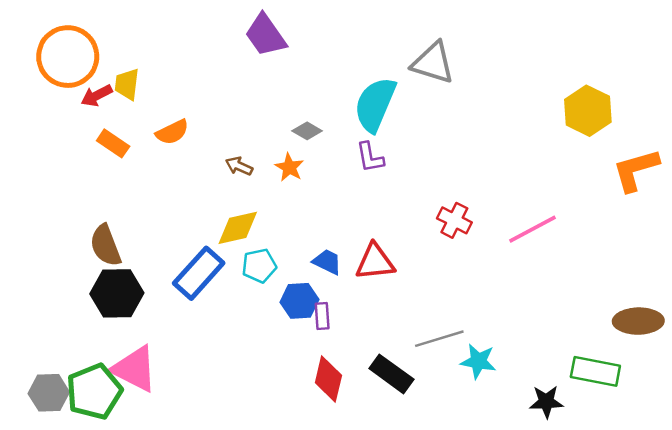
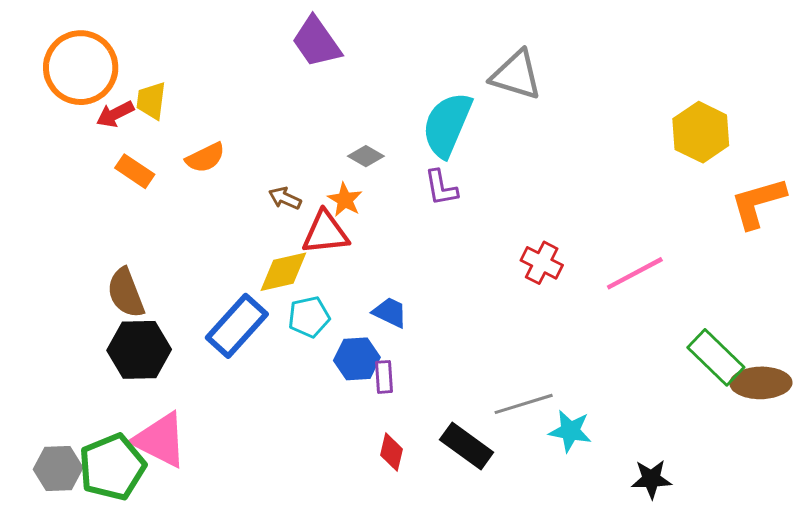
red triangle: (375, 262) -> (325, 233), moved
green rectangle: (595, 371) -> (716, 357), moved, turned 33
red diamond: (328, 379) -> (391, 452), size x0.7

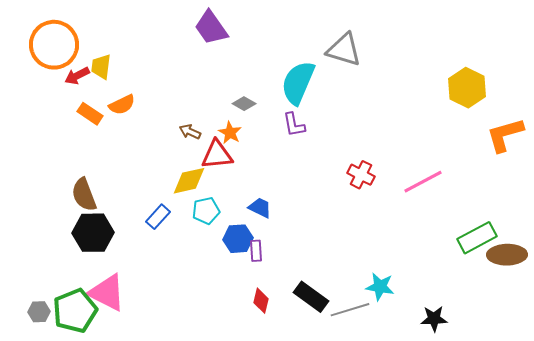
orange semicircle: (205, 158) -> (122, 105), moved
blue rectangle: (237, 326) -> (158, 217), size x0.6
green rectangle: (716, 357) -> (477, 238), turned -72
gray line: (524, 404) -> (350, 310), moved
gray hexagon: (58, 469) -> (39, 312), size x0.7

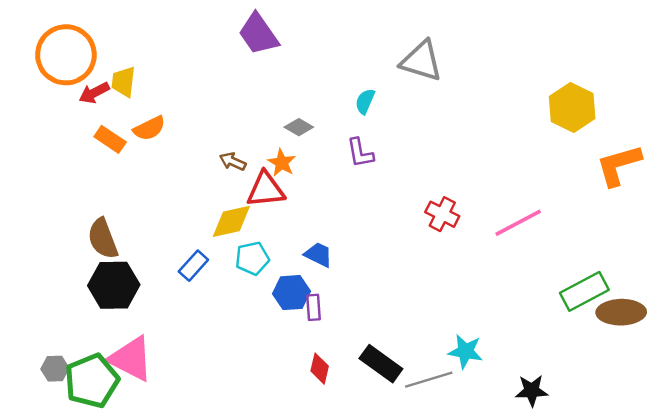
cyan semicircle: (298, 83) -> (365, 101), size x0.5
gray hexagon: (39, 312) -> (55, 369), moved

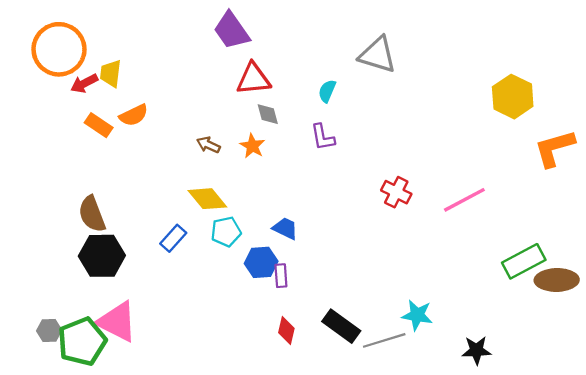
gray diamond: (299, 127) -> (268, 114), turned 45
red triangle: (266, 190) -> (253, 79), moved
yellow diamond: (231, 221) -> (207, 199), turned 63

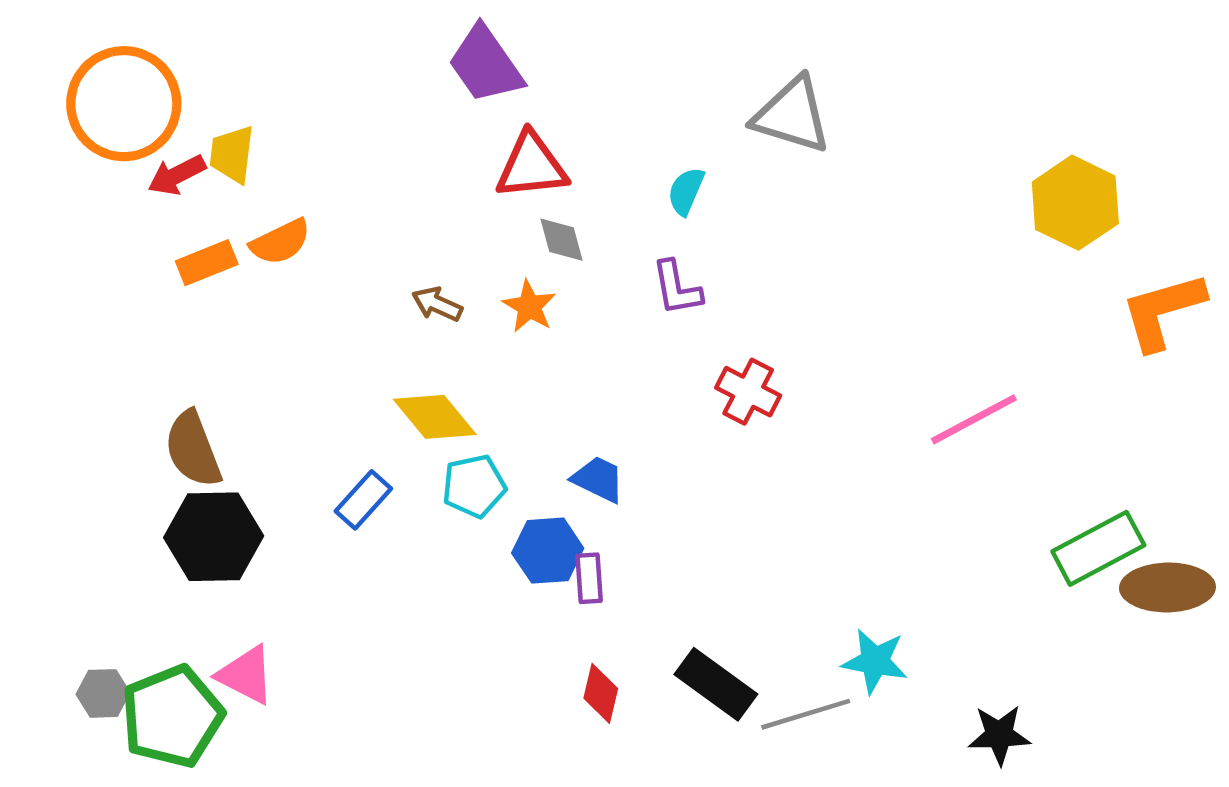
orange rectangle: (99, 125) -> (207, 263), turned -56
red cross: (396, 192) -> (748, 392), moved
pink triangle: (117, 322) -> (246, 675), size x0.7

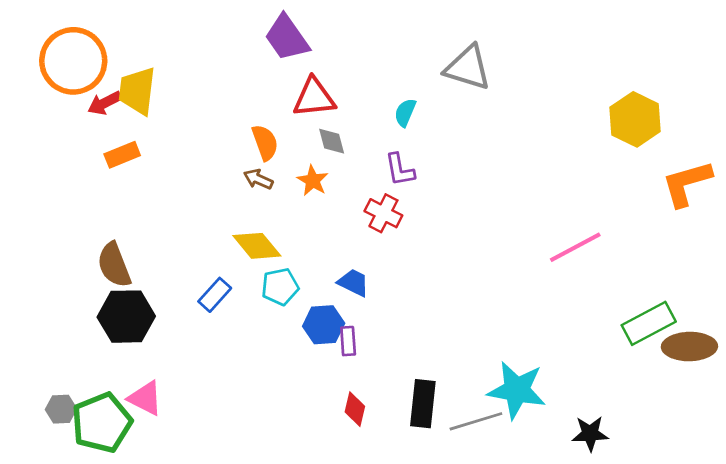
yellow trapezoid: (232, 154) -> (137, 91), size x1.4
orange semicircle: (280, 242) -> (265, 142), moved, turned -84
red cross: (748, 392) -> (383, 213), moved
cyan star: (875, 661) -> (517, 390), size x1.5
black rectangle: (716, 684) -> (423, 404), turned 60

